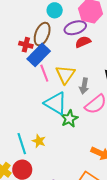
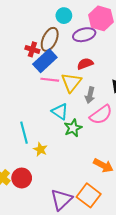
red semicircle: (83, 42) -> (85, 64), moved
pink line: (44, 73) -> (50, 80), turned -66
cyan triangle: (56, 103) -> (60, 112), size x0.7
cyan line: (22, 144) -> (24, 133), moved

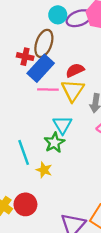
purple ellipse: (84, 35) -> (79, 18), moved
red semicircle: (85, 64) -> (75, 70), moved
cyan triangle: (60, 112) -> (62, 125), turned 30
green star: (73, 128) -> (54, 143), moved

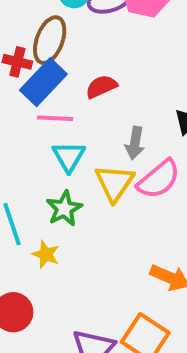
yellow triangle: (73, 90) -> (115, 183), moved
cyan triangle: (62, 125) -> (69, 156), moved

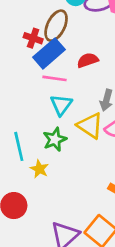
yellow triangle: (115, 183) -> (90, 126), turned -36

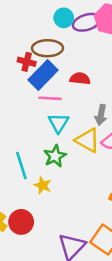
brown ellipse: (56, 26) -> (47, 48), turned 68
red semicircle: (88, 60) -> (80, 79), turned 30

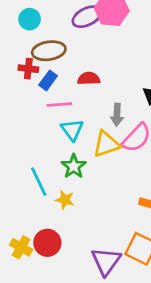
cyan circle: (64, 18) -> (30, 19), moved
blue rectangle: (43, 75) -> (48, 80), size x0.6
yellow triangle: (87, 140) -> (106, 144), turned -40

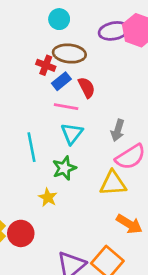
red semicircle: (89, 78) -> (87, 88), moved, turned 50
yellow triangle: (106, 144) -> (113, 183), moved
cyan line: (39, 182) -> (32, 147), moved

